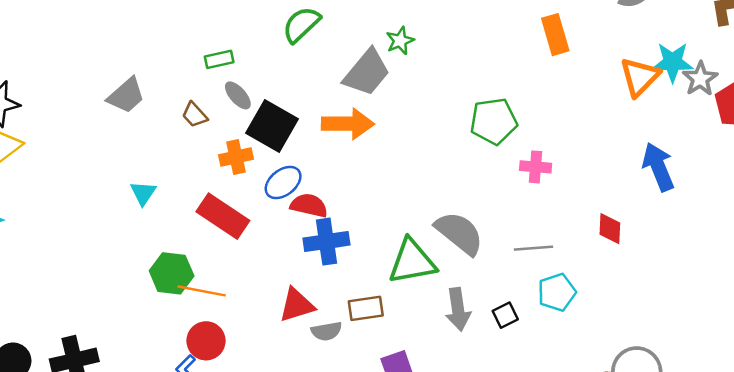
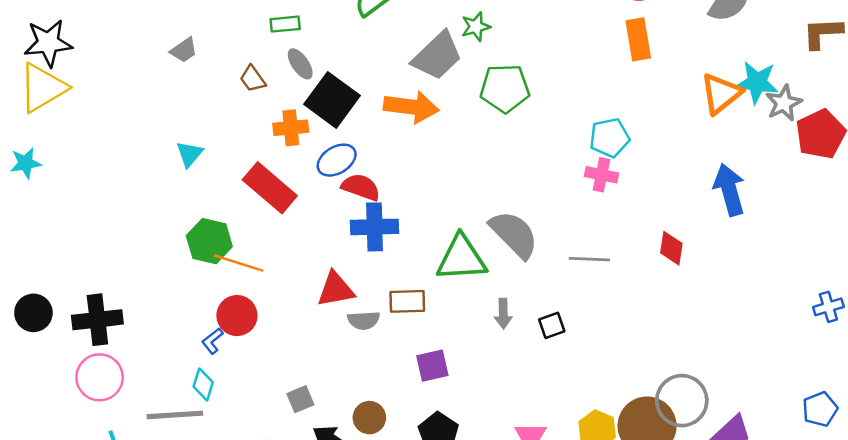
gray trapezoid: (126, 95) -> (184, 50), size x0.7
green pentagon: (494, 121) -> (505, 88), moved
cyan pentagon: (557, 292) -> (609, 138), moved
gray arrow: (458, 309) -> (503, 314), size x0.7

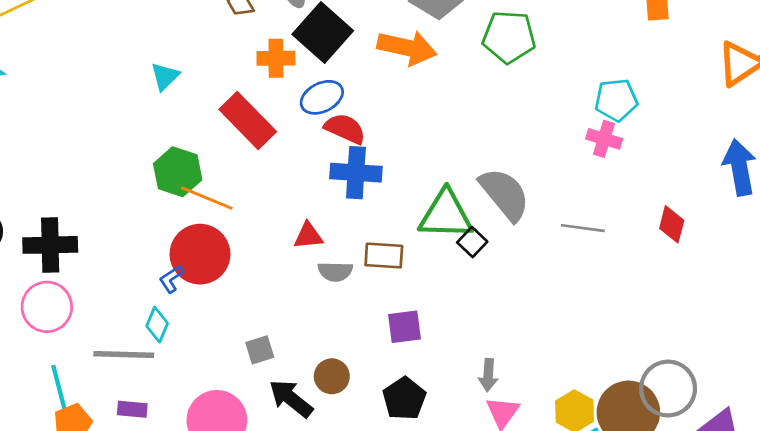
red triangle: (336, 289) -> (308, 236), size x0.7
gray arrow: (503, 314) -> (488, 375), moved
red circle: (237, 316) -> (200, 254), size x1.4
black square: (552, 325) -> (472, 242), moved, turned -32

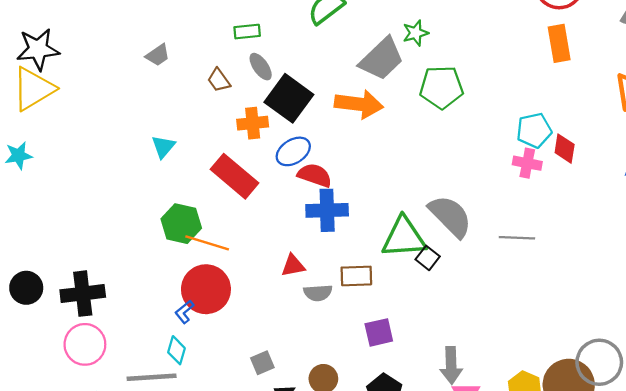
red diamond: (672, 224) -> (565, 149), moved
gray arrow: (488, 375) -> (451, 365), size x1.4

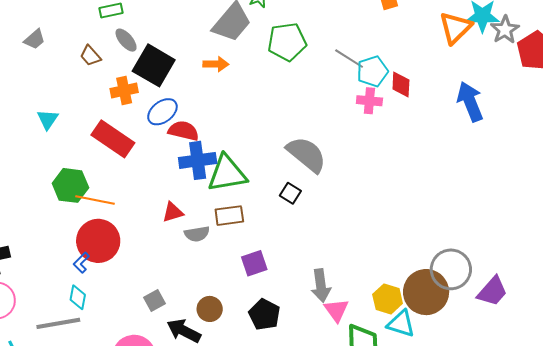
orange arrow: (359, 104) -> (216, 64), size x0.6
green triangle: (404, 238) -> (227, 174), moved
gray line: (517, 238) -> (349, 59), moved, turned 36

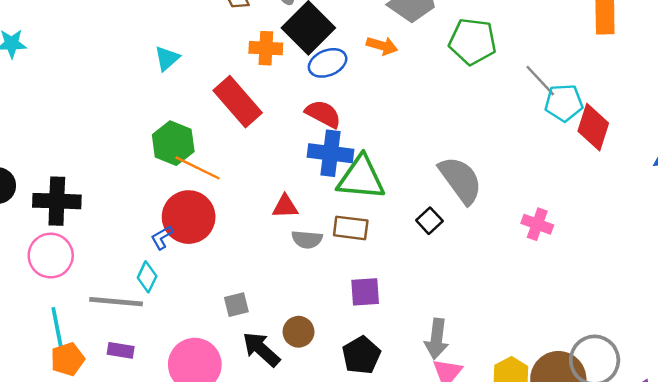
red diamond: (401, 85) -> (593, 127), size x1.4
pink cross: (369, 101) -> (537, 224), moved
blue ellipse: (162, 112) -> (328, 63), moved

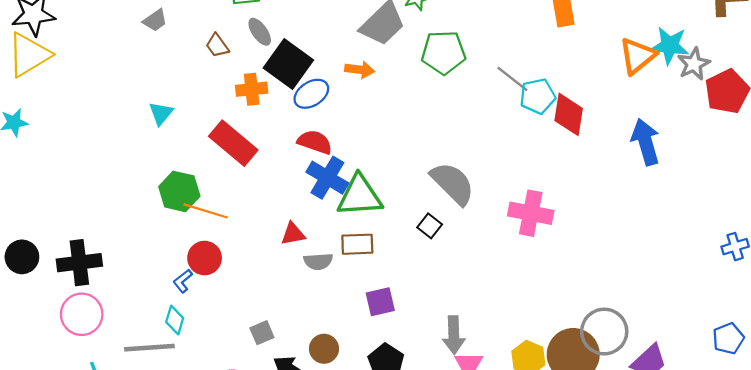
blue cross: (330, 153) -> (327, 178), turned 33
red circle: (189, 217) -> (205, 258), size x0.7
pink cross: (537, 224) -> (531, 213), size x1.5

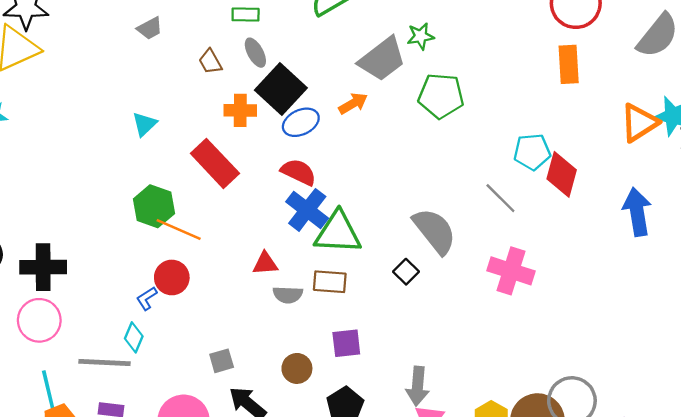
orange arrow: (360, 70) -> (353, 103), turned -44
gray line: (512, 79) -> (500, 198), moved
brown circle: (324, 349) -> (297, 368), moved

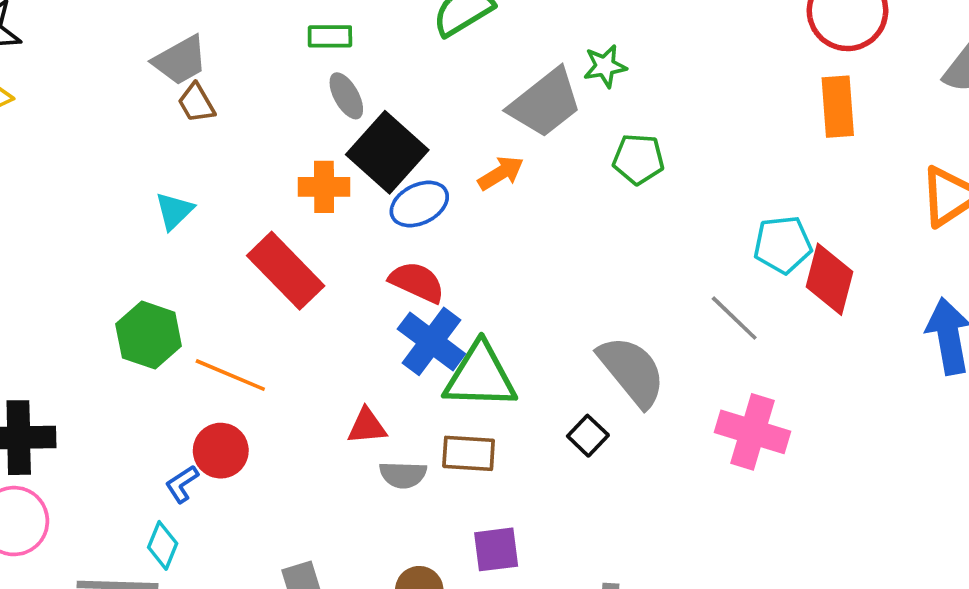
gray trapezoid: (150, 28) -> (180, 60), size x1.4
brown trapezoid: (210, 62) -> (196, 103), moved
green pentagon: (441, 96) -> (638, 159), size x0.7
green hexagon: (154, 206) -> (149, 335), moved

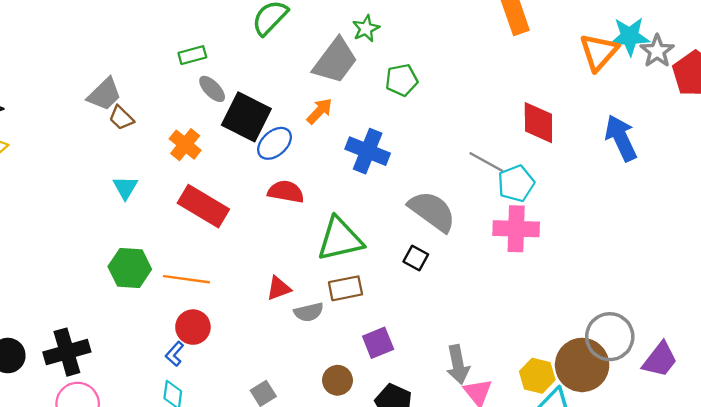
orange cross: (324, 187) -> (185, 145), moved, turned -36
cyan pentagon: (783, 245) -> (516, 183), moved
blue cross: (431, 341) -> (368, 151), moved

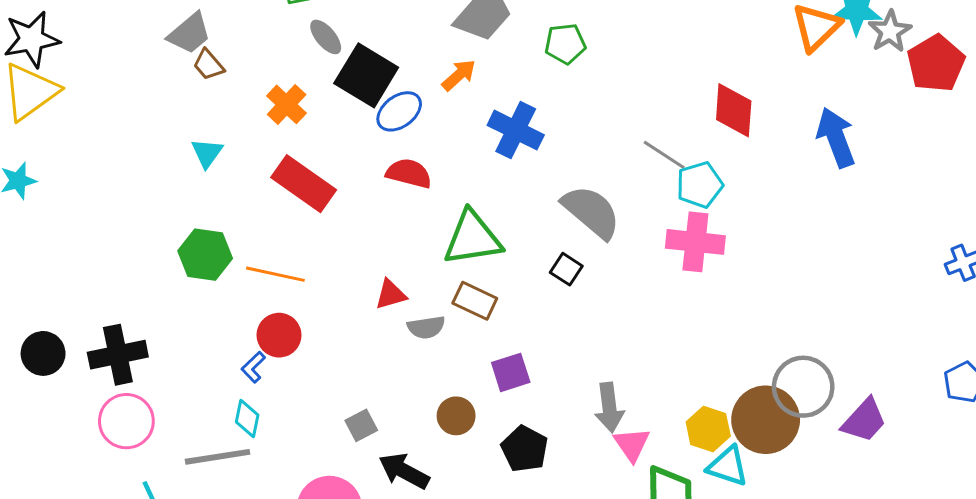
brown rectangle: (345, 288) -> (475, 301), turned 32

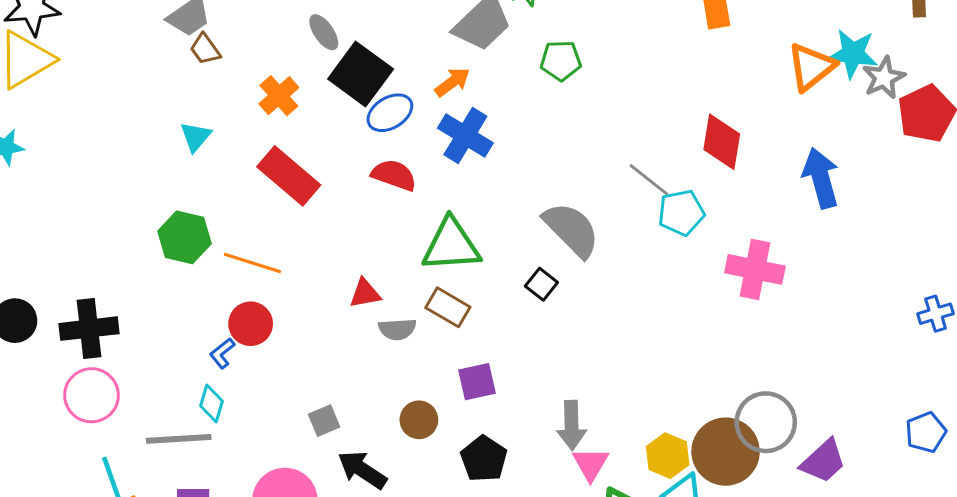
blue cross: (516, 130) -> (465, 135), moved
pink cross: (695, 242) -> (755, 269), moved

